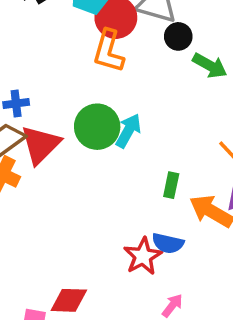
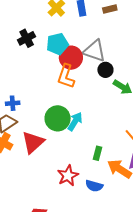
red triangle: (41, 145) -> (33, 142), moved
red star: (143, 256) -> (68, 176), moved

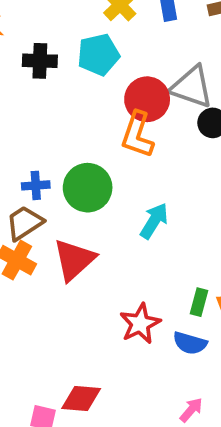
black cross: (27, 38) -> (40, 61), moved, turned 30
cyan pentagon: (57, 44) -> (98, 55), moved
green circle: (58, 118) -> (88, 188), moved
green rectangle: (98, 153) -> (199, 302), moved

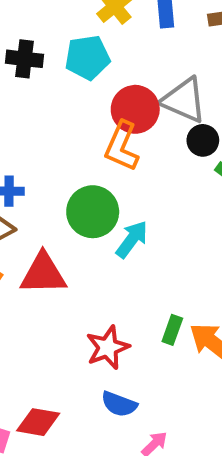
green circle: (88, 188) -> (93, 212), moved
red triangle: (74, 260) -> (43, 274), turned 36
blue semicircle: (190, 343) -> (119, 404), moved

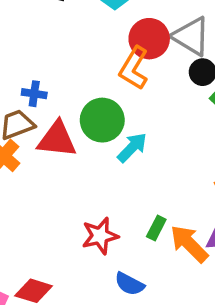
red triangle: (43, 274) -> (57, 139), moved
blue semicircle: (119, 404) -> (129, 284), moved

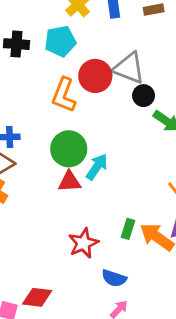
orange L-shape: (134, 68) -> (64, 95), moved
red triangle: (57, 139) -> (69, 181), moved, size x0.7

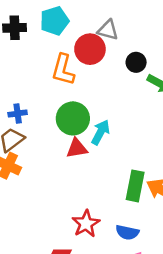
gray triangle: (129, 68) -> (108, 30), moved, size x0.7
green rectangle: (128, 229) -> (135, 186), size x1.6
red star: (83, 243) -> (86, 224), moved

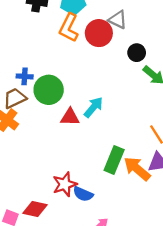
orange L-shape: (63, 70) -> (69, 28), moved
green circle: (73, 118) -> (49, 90), moved
blue semicircle: (127, 232) -> (83, 194), moved

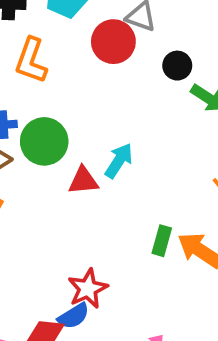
orange L-shape: (69, 28) -> (31, 60), moved
green rectangle: (114, 160) -> (162, 241), size x0.7
blue semicircle: (83, 194) -> (73, 316), moved, turned -48

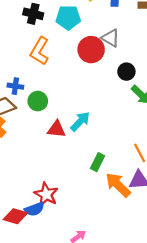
green circle: (44, 141) -> (38, 101), size x0.7
green rectangle: (162, 241) -> (98, 162), moved
red star: (88, 289) -> (46, 194), turned -30

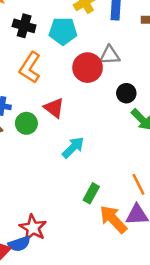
gray triangle: (111, 38) -> (110, 55), turned -36
red triangle: (56, 129) -> (54, 108), moved, turned 30

